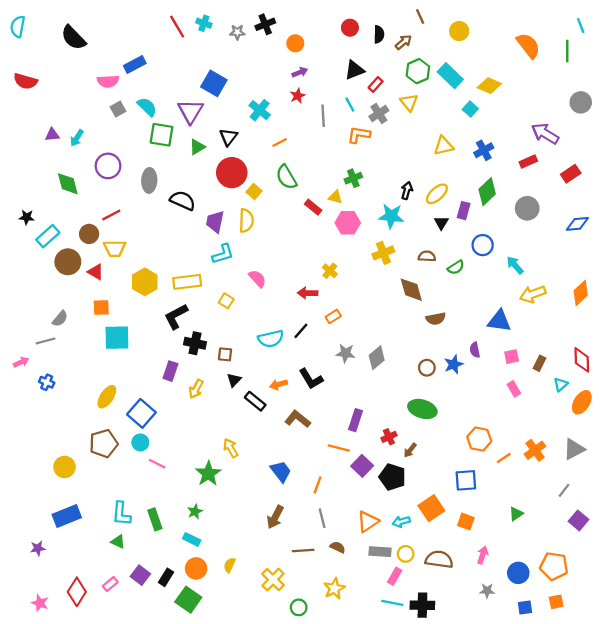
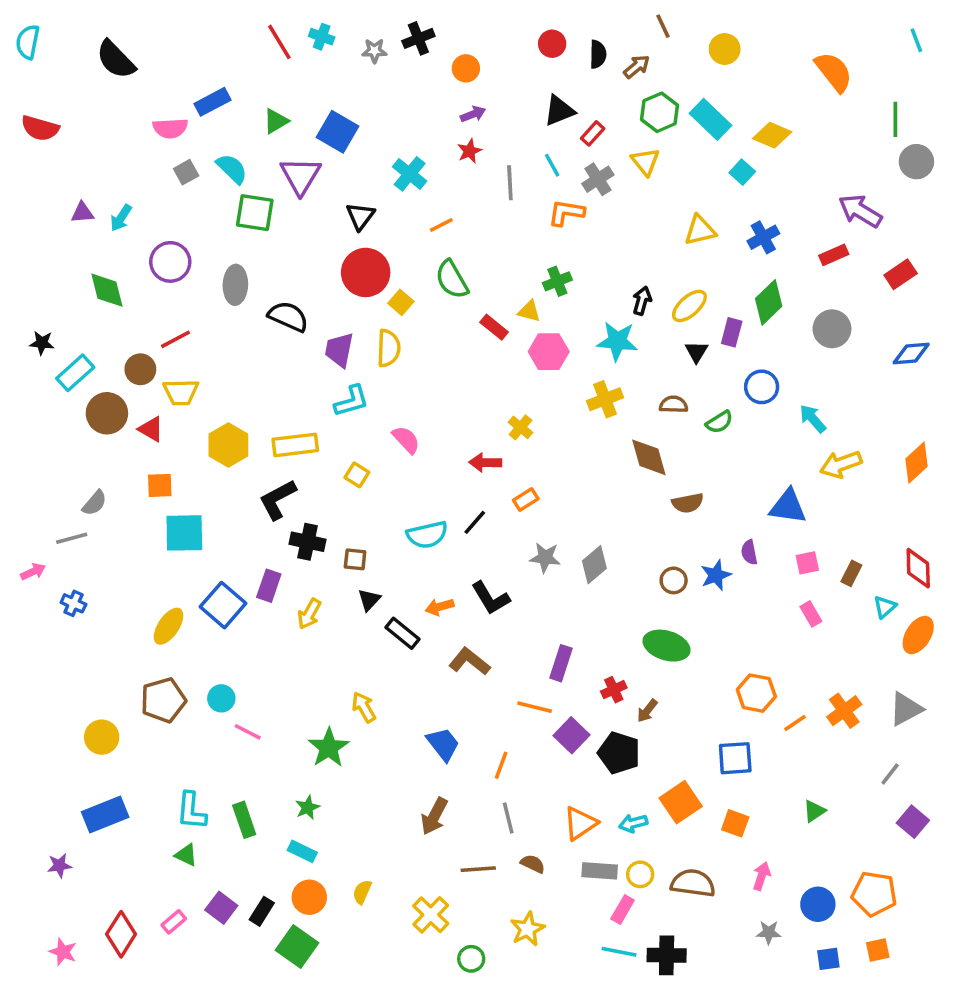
green line: (567, 51) -> (895, 119), moved
green triangle: (197, 147) -> (276, 121), moved
blue square: (141, 413) -> (223, 605), moved

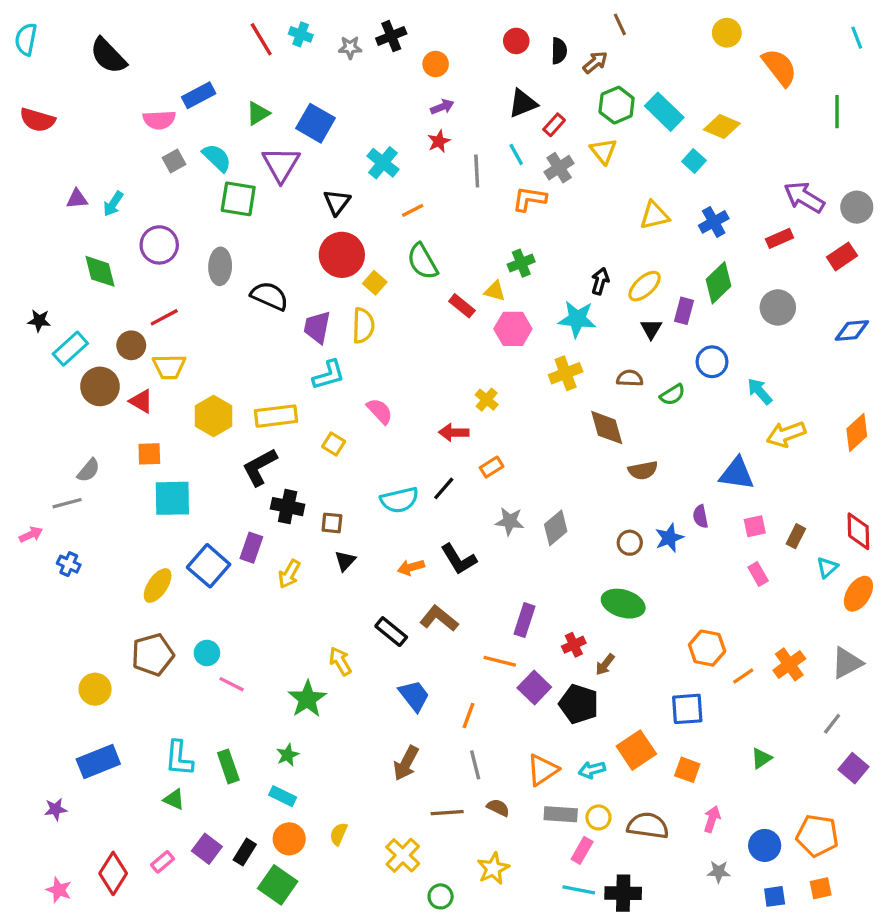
yellow circle: (725, 49) -> (727, 33), moved
gray circle: (916, 162) -> (857, 207), moved
black rectangle: (403, 633) -> (391, 632), moved

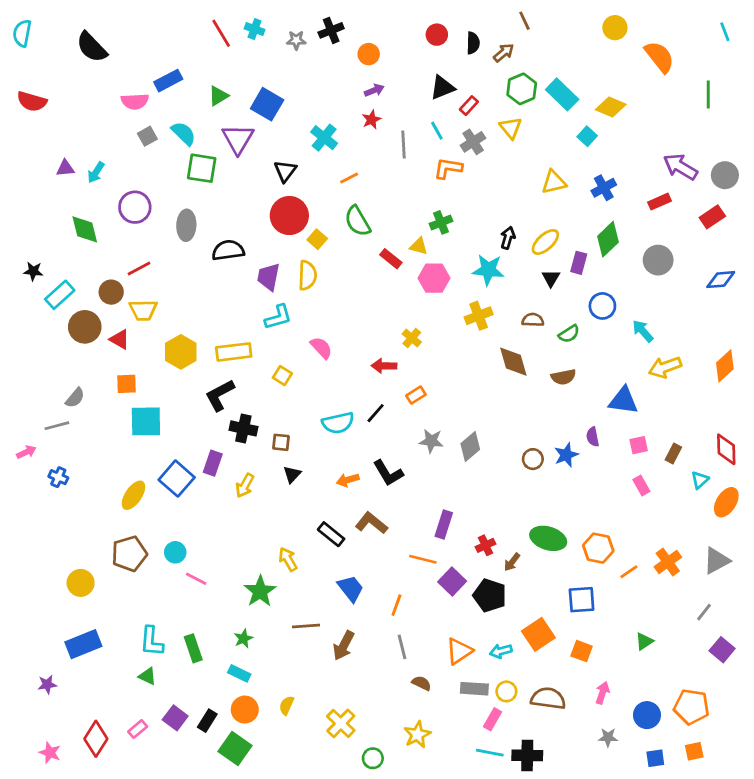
black semicircle: (269, 296) -> (228, 250), turned -32
brown semicircle: (643, 470) -> (563, 377), moved
green ellipse: (623, 604) -> (548, 538), moved
brown line: (447, 813) -> (306, 626), moved

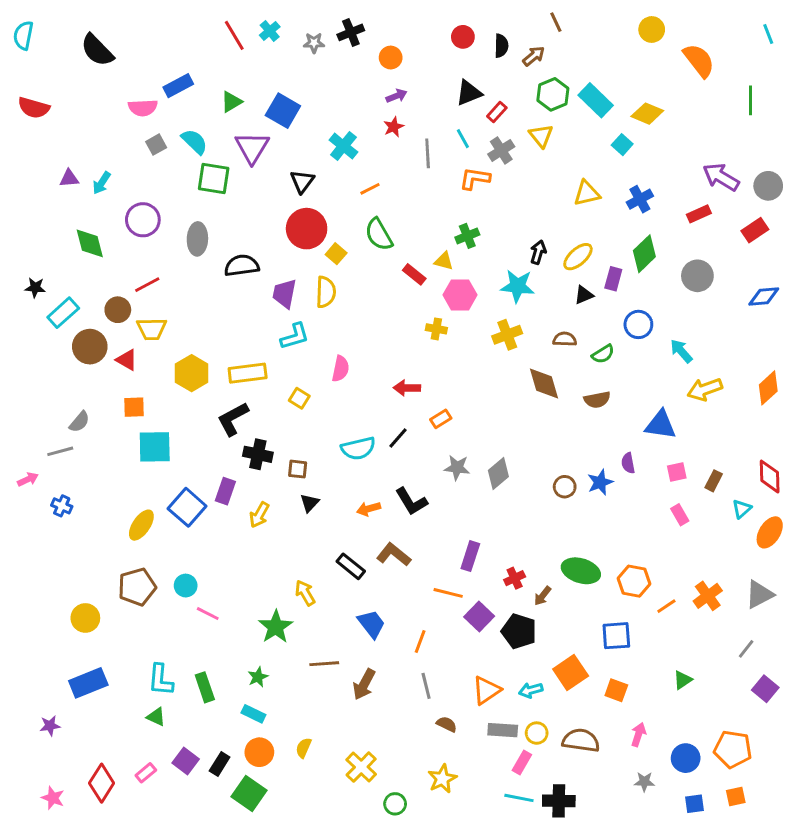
cyan cross: (255, 29) -> (270, 31), turned 30
black triangle: (551, 278) -> (584, 295), turned 36
yellow cross: (412, 338) -> (436, 329), moved, turned -30
pink semicircle: (321, 348) -> (340, 369), turned 55

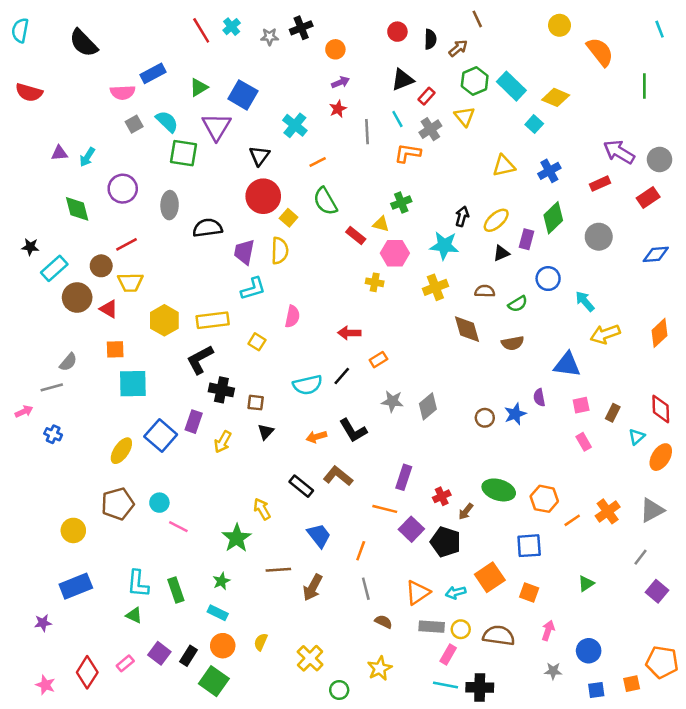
orange pentagon: (733, 749) -> (662, 662), moved

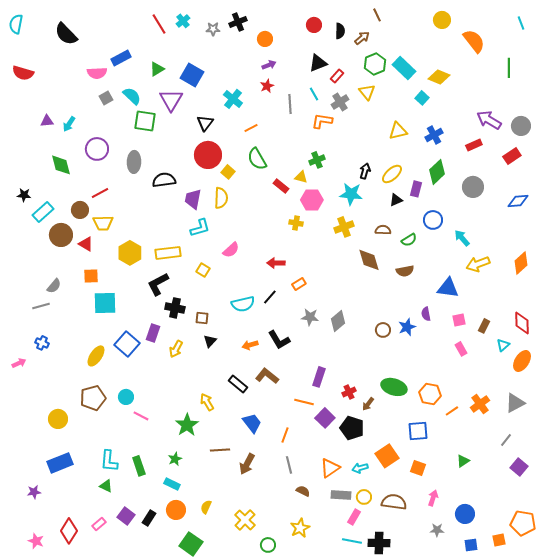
pink semicircle: (292, 316) -> (231, 250), turned 36
pink arrow: (24, 411) -> (19, 363), moved
green square: (214, 681) -> (191, 544), moved

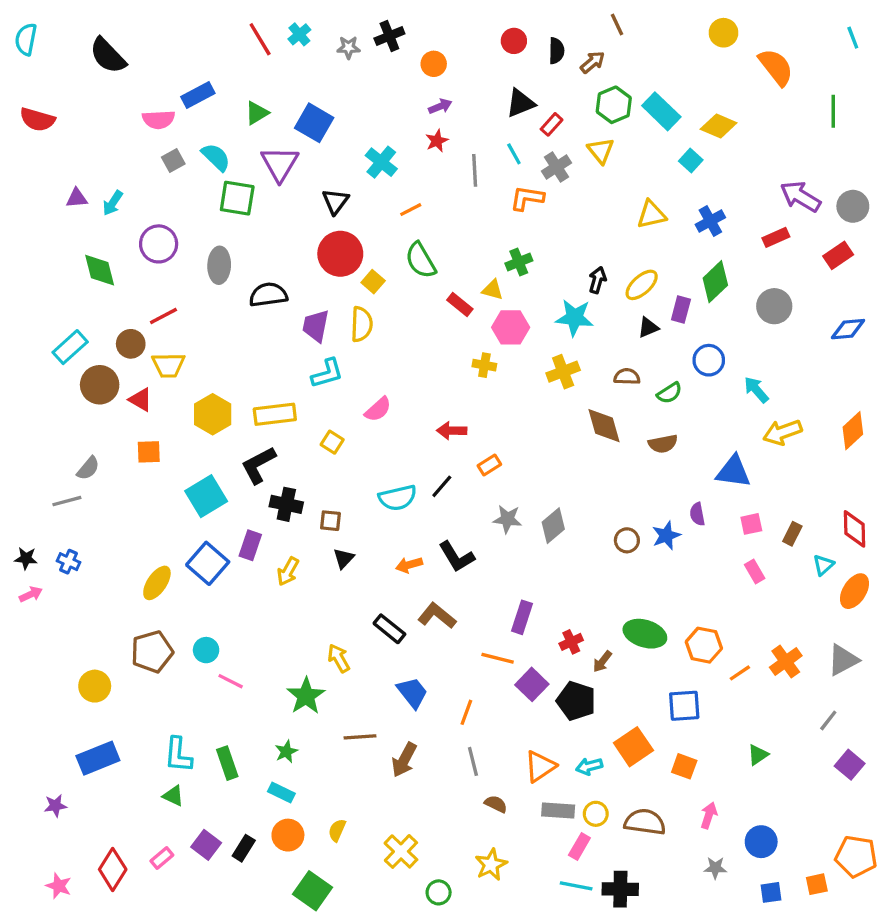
black star: (24, 195) -> (26, 558), moved
cyan square: (105, 303) -> (206, 496), moved, turned -30

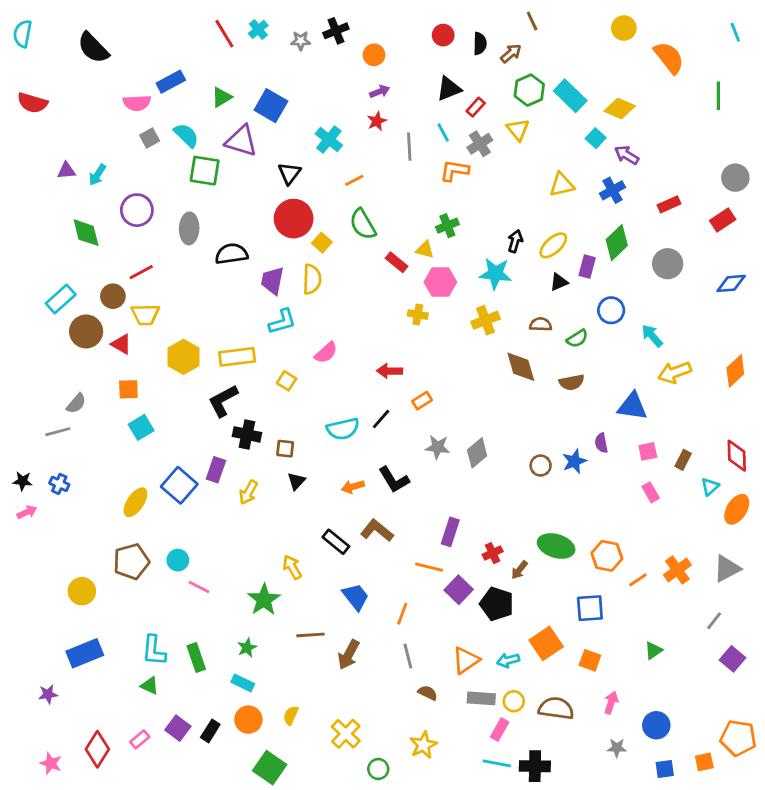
purple triangle: (280, 164) -> (241, 141), turned -44
purple arrow: (800, 196) -> (627, 155), moved, size x0.7
cyan square: (206, 496) -> (141, 427), moved, size x0.7

